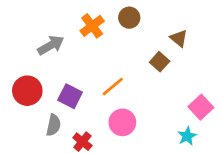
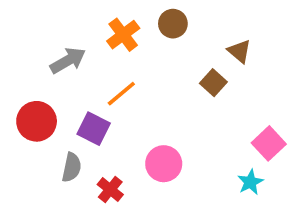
orange line: (113, 87) -> (121, 94), moved

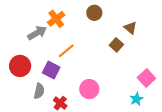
orange cross: (123, 35) -> (56, 19), moved

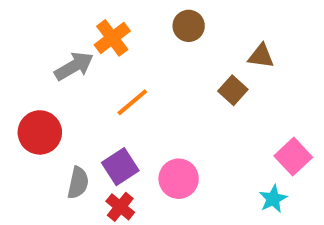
brown triangle: (130, 28) -> (261, 56), turned -32
purple square: (51, 70) -> (120, 167), moved, turned 30

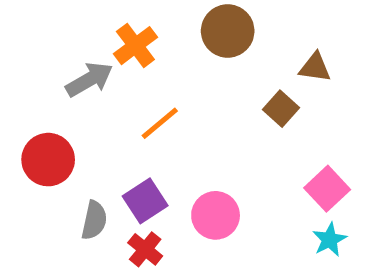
brown circle: (189, 26) -> (228, 31), size x1.4
pink square: (293, 157) -> (327, 189), moved

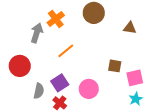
gray arrow: (89, 80) -> (37, 33), turned -42
brown square: (281, 109) -> (115, 66), moved, turned -32
pink square: (327, 189) -> (135, 78), turned 30

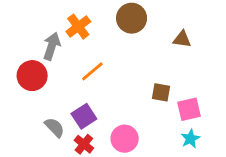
red circle: (20, 66) -> (32, 76), moved
pink circle: (89, 89) -> (125, 139), moved
gray semicircle: (39, 91) -> (55, 127), turned -56

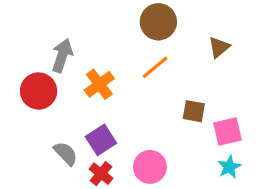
orange cross: (78, 27) -> (99, 84), moved
brown triangle: (182, 39) -> (219, 47), turned -48
orange line: (92, 71) -> (155, 67), moved

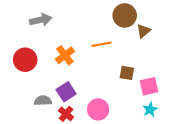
brown circle: (158, 22) -> (125, 15), moved
gray arrow: (62, 56) -> (41, 20), moved, turned 60
orange line: (155, 67) -> (101, 44), turned 30
gray semicircle: (66, 153) -> (43, 101), turned -49

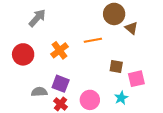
gray arrow: (41, 20) -> (37, 18), turned -36
brown triangle: (143, 31) -> (131, 28), turned -40
purple square: (66, 92) -> (61, 84), turned -36
cyan star: (150, 109) -> (121, 98), moved

